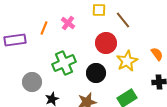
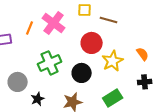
brown line: (123, 20) -> (109, 20), turned -36
pink cross: (68, 23) -> (54, 23), size x1.6

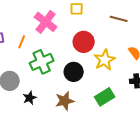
brown line: (109, 20) -> (119, 19), moved
orange line: (30, 28) -> (22, 42), moved

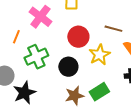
brown line: (119, 19) -> (113, 29), moved
black star: (30, 98) -> (24, 93), size x1.6
brown star: (65, 101) -> (74, 96), moved

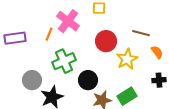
orange line: (16, 37) -> (49, 34), moved
black circle: (68, 67) -> (88, 80), moved

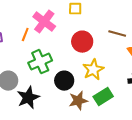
yellow star: (127, 59) -> (93, 70), moved

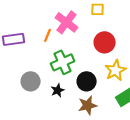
black star: (28, 98) -> (58, 90), moved, size x0.6
brown star: (78, 101) -> (88, 105), moved

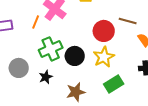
red circle: (105, 42) -> (104, 31), moved
black circle: (87, 81) -> (75, 56), moved

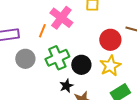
gray circle: (19, 68) -> (25, 59), moved
black star: (46, 77) -> (66, 86), moved

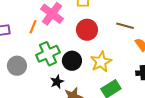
red circle: (110, 40) -> (87, 30), moved
gray circle: (25, 59) -> (17, 66), moved

